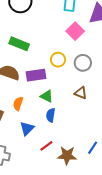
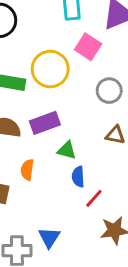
yellow circle: (58, 60) -> (50, 69), moved, size x1.6
blue triangle: (27, 128) -> (49, 237), moved
red line: (46, 146) -> (94, 198), moved

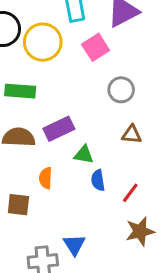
pink square: (88, 47) -> (96, 47), turned 30
yellow circle: (50, 69) -> (43, 42), moved
red line: (94, 198) -> (130, 193), moved

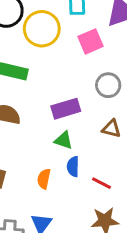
purple rectangle: (59, 129) -> (66, 109), moved
orange semicircle: (46, 178) -> (44, 179), moved
red line: (130, 193) -> (101, 183), turned 72

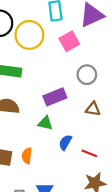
green triangle: (64, 140) -> (45, 123), moved
blue semicircle: (73, 167) -> (65, 142), turned 35
orange semicircle: (44, 179) -> (27, 156), moved

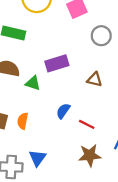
gray circle: (87, 75) -> (101, 36), moved
green triangle: (45, 123) -> (33, 83), moved

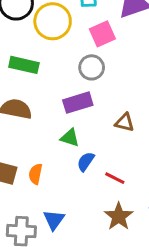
gray circle: (101, 36) -> (92, 67), moved
green triangle: (33, 83) -> (70, 138), moved
brown star: (90, 155) -> (119, 216), turned -30

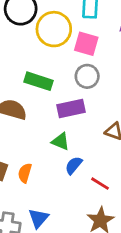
pink square: (102, 34) -> (86, 44), moved, turned 35
green rectangle: (24, 65) -> (39, 81), moved

